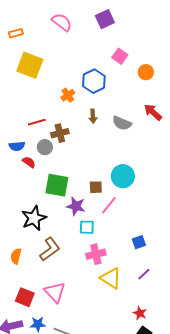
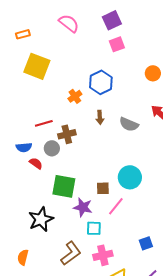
pink square: (120, 56) -> (117, 44), moved, turned 35
brown L-shape: (50, 249) -> (71, 253), moved

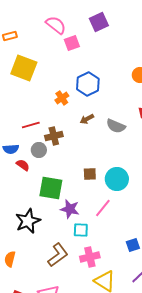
pink square: (117, 44) -> (72, 43), moved
brown arrow: (100, 117) -> (87, 119), turned 64
brown square: (103, 188) -> (90, 174), moved

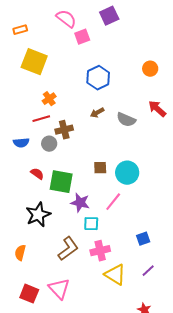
orange cross: (62, 98) -> (49, 99), moved
red semicircle: (23, 165) -> (37, 174), moved

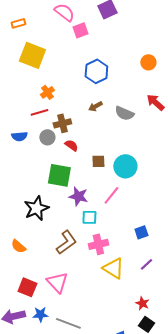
red semicircle: (37, 174) -> (71, 145), moved
orange semicircle: (20, 253) -> (18, 246), turned -63

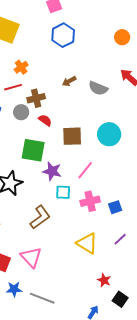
blue hexagon: (96, 71) -> (63, 35), moved
brown square: (98, 161) -> (72, 136), size x1.5
cyan circle: (125, 166) -> (109, 134), moved
pink cross: (98, 244) -> (90, 201), moved
red star: (142, 303) -> (104, 280), moved

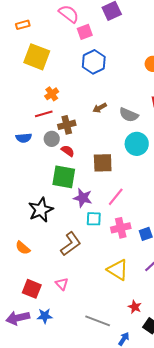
red semicircle: (45, 120) -> (68, 151), moved
cyan circle: (109, 134) -> (137, 144), moved
pink triangle: (31, 257) -> (62, 284), size x0.6
gray line: (42, 298) -> (98, 321), moved

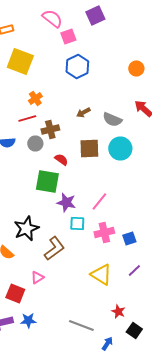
red semicircle: (68, 151) -> (61, 160), moved
brown square: (103, 163) -> (89, 148), moved
black star: (41, 210) -> (26, 228), moved
pink triangle: (62, 284) -> (37, 278), moved, turned 40

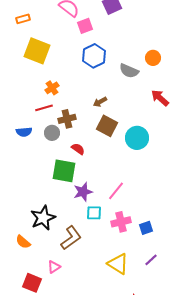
gray semicircle: (112, 120) -> (129, 71), moved
brown square: (89, 148) -> (107, 126), moved, turned 30
purple star: (66, 202) -> (83, 192), turned -30

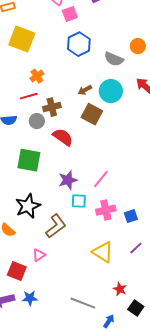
cyan circle: (137, 138) -> (111, 91), moved
red semicircle: (78, 149) -> (63, 137), size x1.5
green square: (64, 171) -> (29, 160), moved

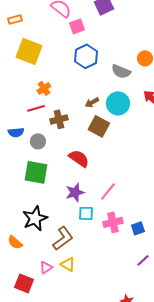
gray circle: (37, 121) -> (38, 141), moved
red semicircle: (63, 137) -> (79, 158), moved
yellow triangle: (103, 252) -> (68, 264), moved, size x0.7

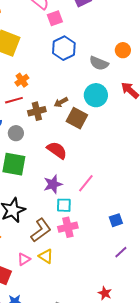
brown arrow: (92, 102) -> (61, 102), moved
pink cross: (113, 222) -> (68, 227), moved

